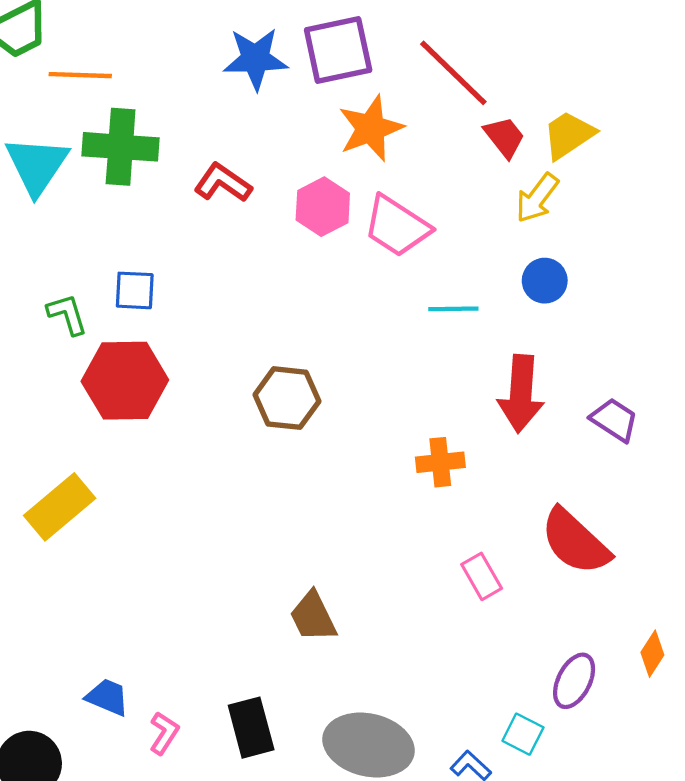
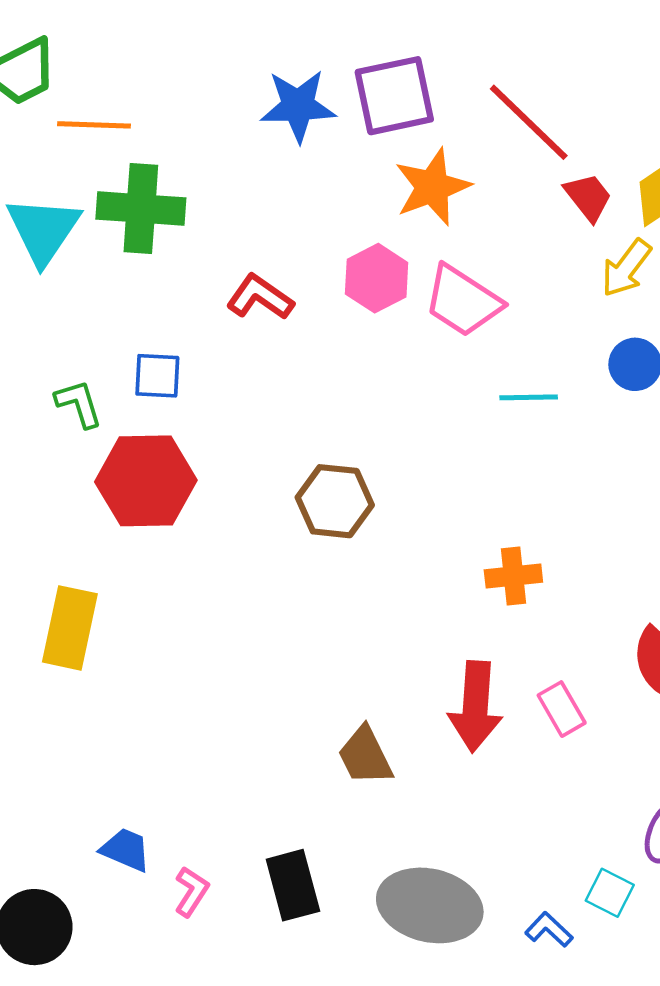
red L-shape: (223, 183) -> (260, 297), moved
red arrow: (521, 394) -> (475, 707), moved
yellow rectangle: (60, 507) -> (70, 628), turned -38

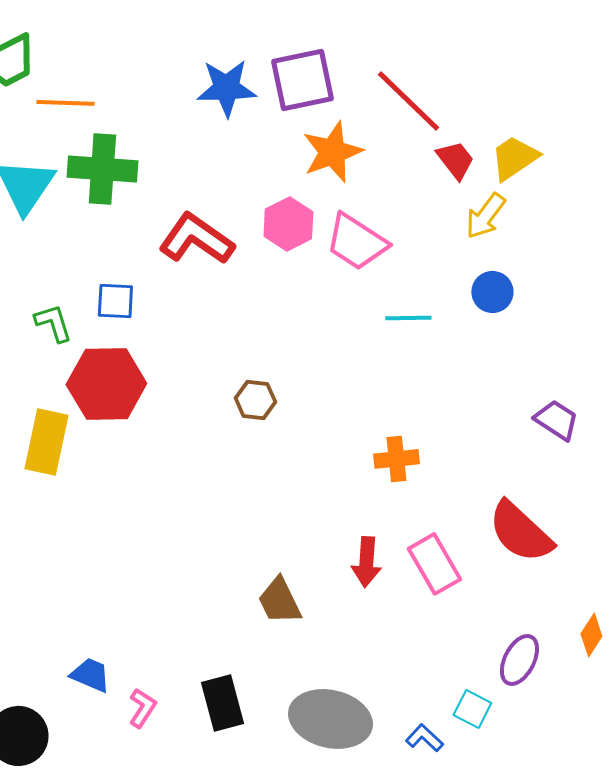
red L-shape: (260, 297) -> (196, 239), size x1.4
brown hexagon: (335, 501) -> (255, 400), size x0.7
yellow rectangle: (70, 628) -> (46, 442), moved
red arrow: (475, 707) -> (366, 562), size x0.7
pink rectangle: (562, 709) -> (434, 564), size x1.4

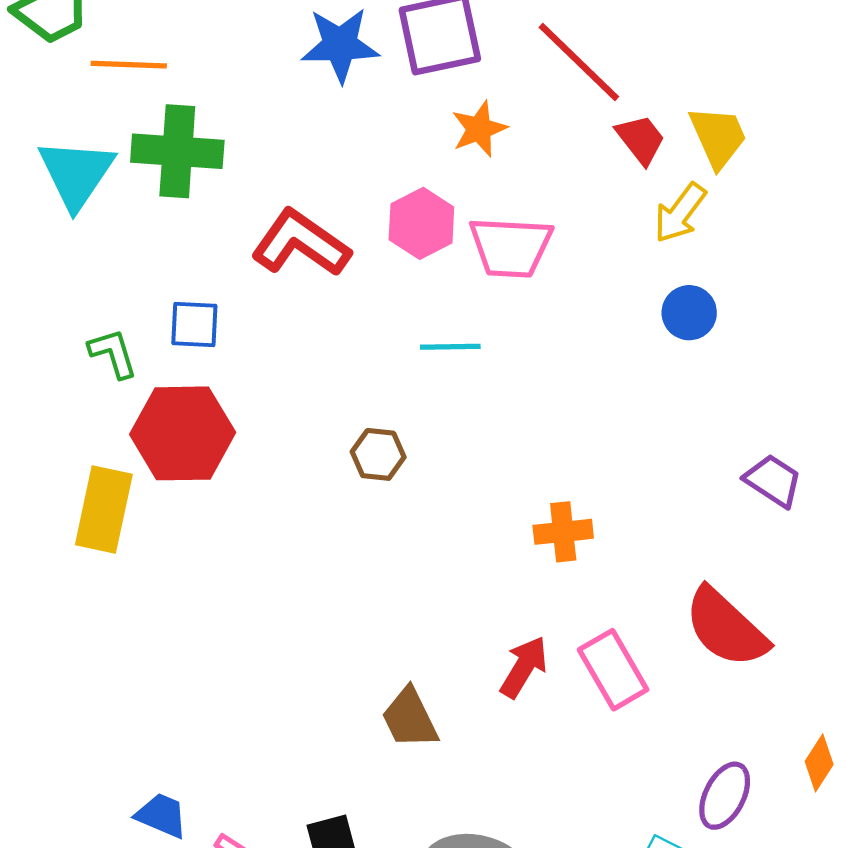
orange star: (332, 152) -> (479, 129), size x0.7
yellow trapezoid: (514, 158) -> (718, 137), turned 100
pink trapezoid: (356, 242) -> (511, 247), turned -30
cyan line: (408, 318) -> (450, 347), moved
red arrow: (366, 562) -> (524, 667), turned -153

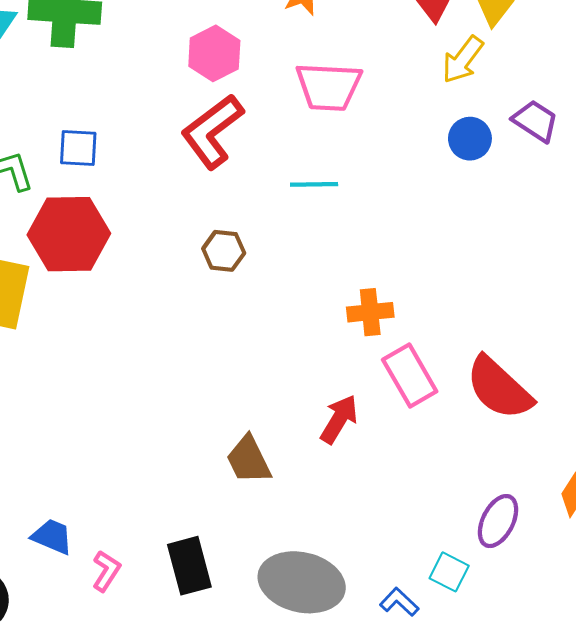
pink hexagon: (421, 223) -> (214, 53), moved
red L-shape: (301, 243) -> (212, 131), moved, turned -72
cyan line: (450, 347) -> (314, 184), moved
purple trapezoid: (773, 481) -> (535, 121), moved
pink rectangle: (613, 670) -> (410, 376), moved

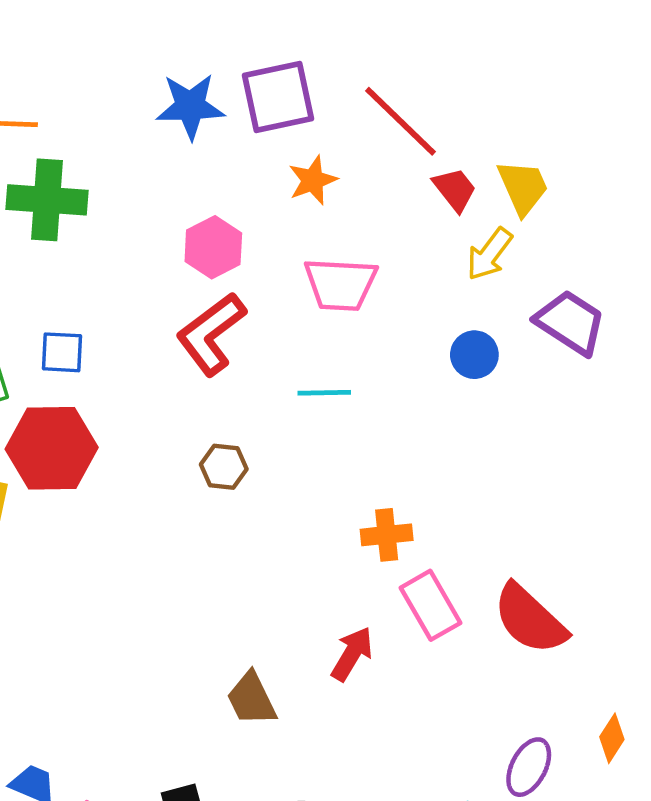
purple trapezoid: (535, 121) -> (570, 322), size x1.4
blue circle: (470, 139) -> (474, 355), moved

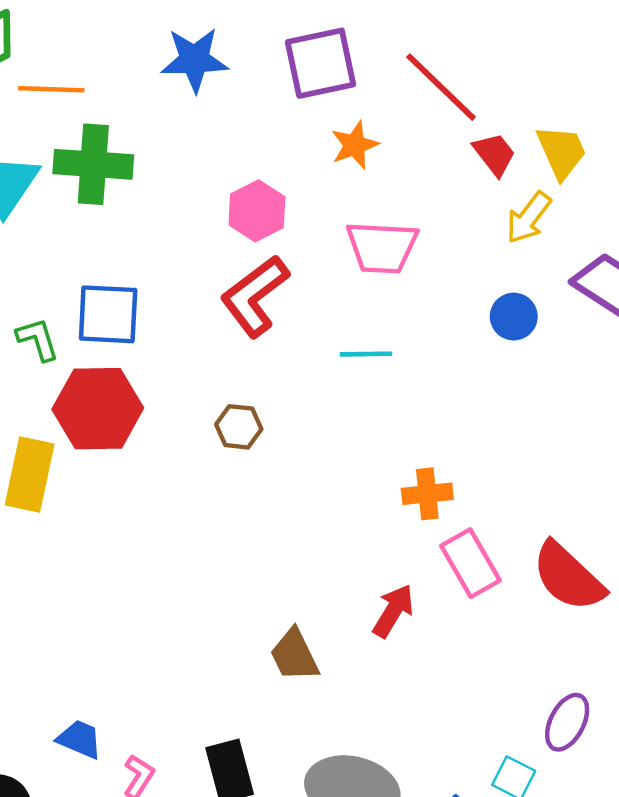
blue star: (190, 106) -> (194, 60), moved
blue square: (62, 352) -> (108, 314), size x1.5
brown hexagon: (224, 467) -> (239, 427), moved

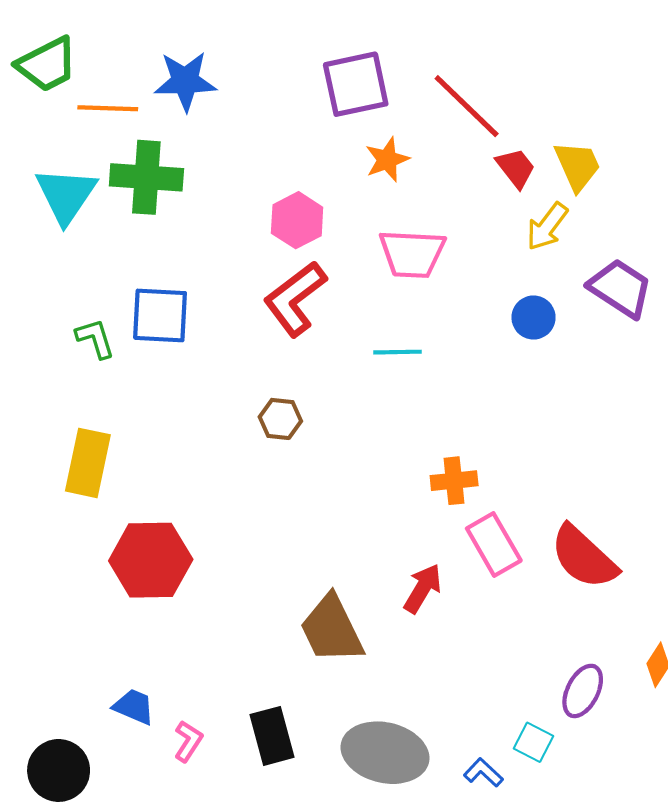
blue star: (194, 60) -> (185, 81), moved
red hexagon: (98, 409) -> (151, 560), moved
brown trapezoid: (294, 655) -> (332, 629), size x1.4

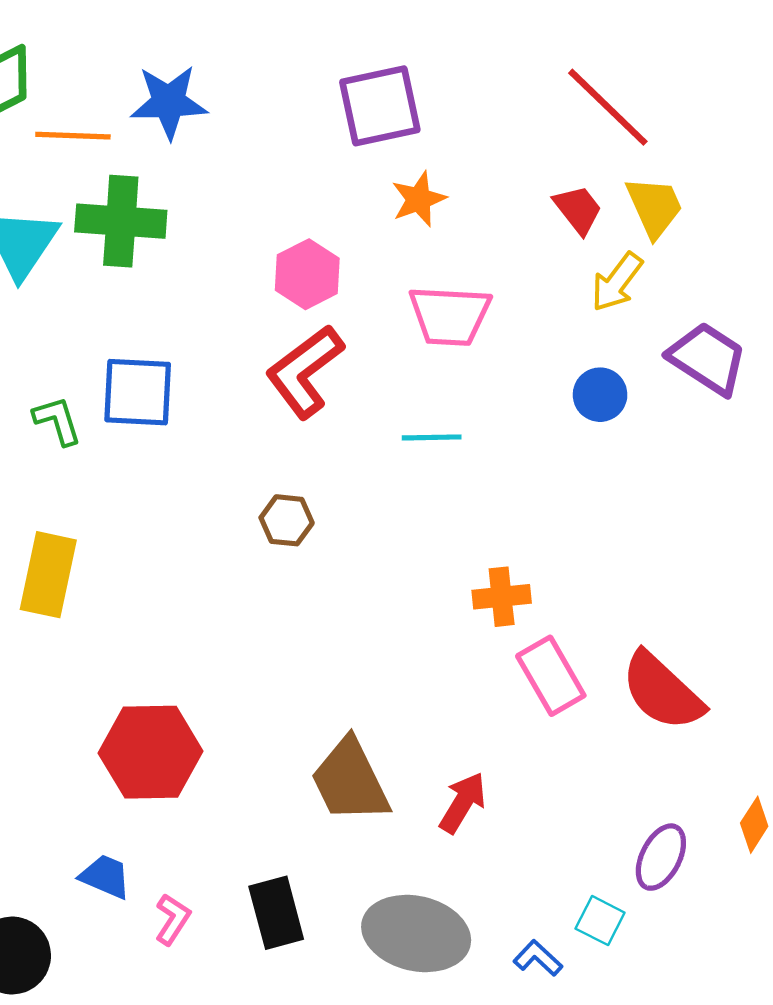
red line: (467, 106) -> (608, 107), moved
red hexagon: (151, 560) -> (151, 752), moved
red arrow: (423, 588) -> (463, 803), moved

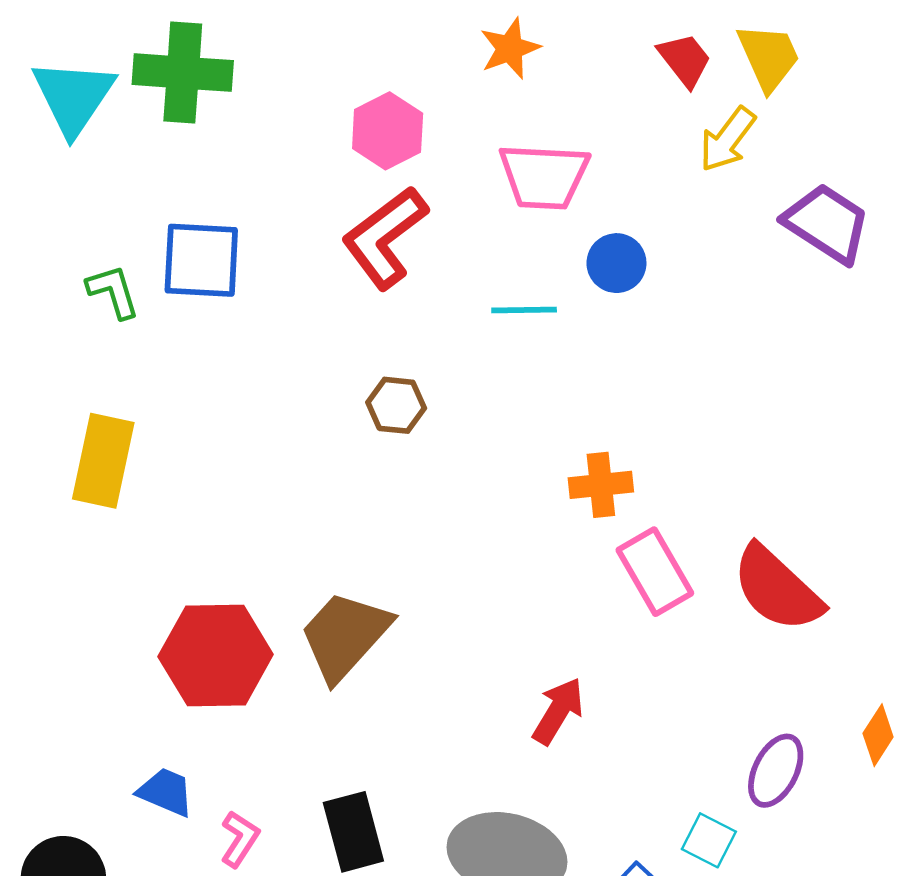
blue circle: (600, 395) -> (616, 263), moved
brown hexagon: (287, 520) -> (396, 405), moved
brown trapezoid: (350, 781) -> (345, 636), moved, turned 68

